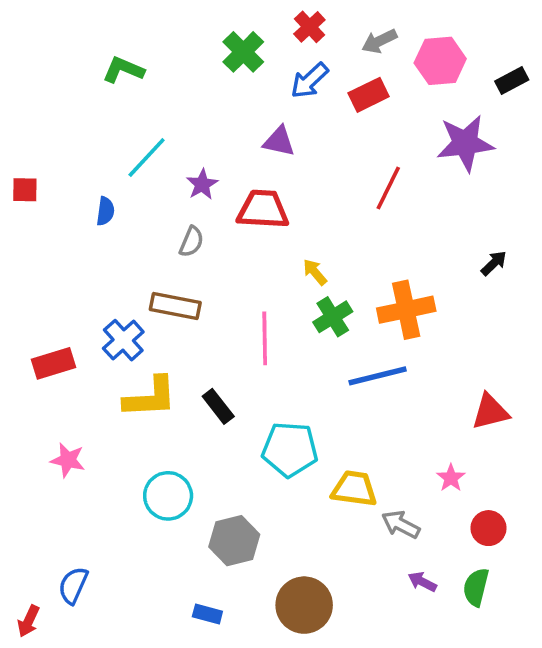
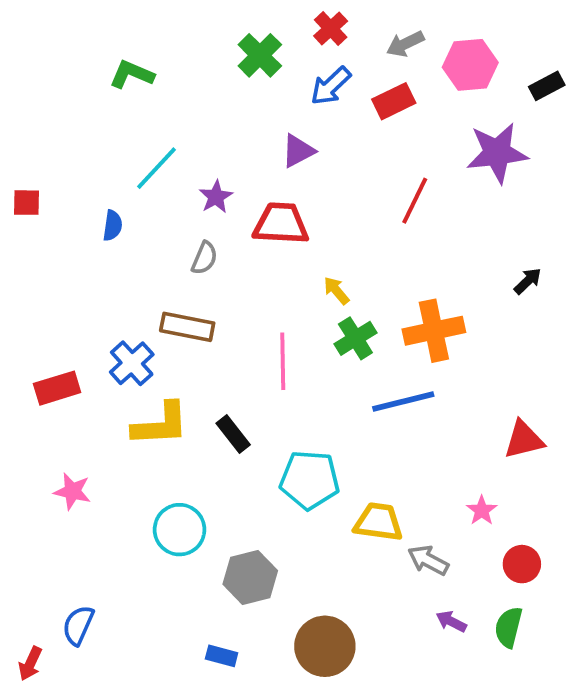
purple triangle: (279, 141) -> (298, 151), turned -40

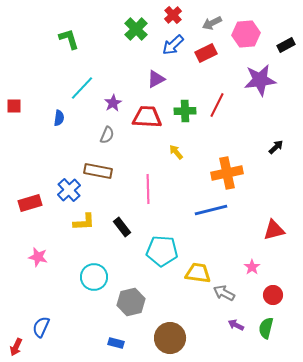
green L-shape: (132, 74) -> (69, 39), turned 50
green cross: (355, 338) -> (185, 111), moved, turned 30
yellow L-shape: (160, 424) -> (84, 222), size x0.7

